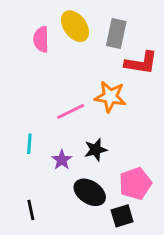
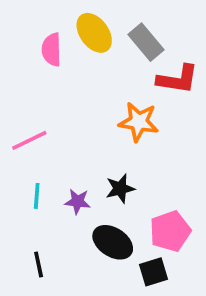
gray rectangle: (116, 33) -> (146, 42), turned -52
pink line: (71, 111) -> (29, 140), moved
cyan line: (29, 144) -> (37, 196), moved
purple star: (62, 160) -> (78, 201), turned -30

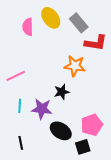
black star: (120, 189) -> (62, 92), moved
purple star: (78, 201) -> (42, 109), size x1.5

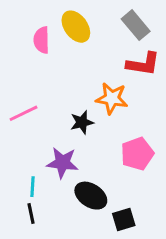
gray rectangle: (79, 23) -> (136, 25), moved
black star: (62, 92) -> (82, 122), moved
cyan line: (20, 106) -> (33, 187), moved
pink pentagon: (92, 125) -> (137, 154), moved

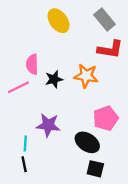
pink semicircle: (41, 40) -> (32, 64), moved
black star: (82, 122) -> (54, 79), moved
black ellipse: (91, 196) -> (87, 142), moved
black square: (124, 220) -> (95, 169), turned 30

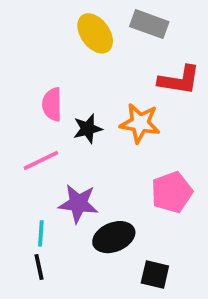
gray rectangle: (104, 20) -> (149, 24), moved, turned -30
pink line: (18, 87) -> (41, 160), moved
black ellipse: (87, 142) -> (114, 237), moved, turned -55

